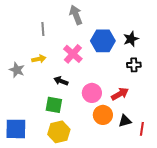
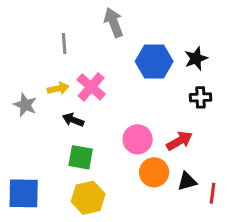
pink cross: (73, 54) -> (91, 87), moved
black arrow: (61, 81) -> (73, 120), moved

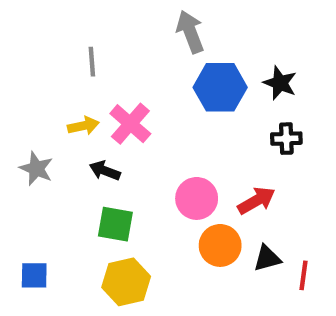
gray arrow: (114, 22) -> (190, 32), moved
black star: (196, 58) -> (280, 83), turned -30
gray star: (25, 105) -> (36, 169), moved
blue square: (24, 193) -> (34, 275), size x0.6

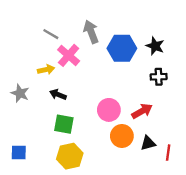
gray arrow: (190, 32) -> (91, 32), moved
gray line: (92, 62) -> (51, 34), turned -56
pink cross: (130, 124) -> (69, 55), moved

